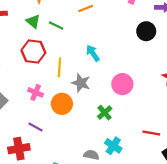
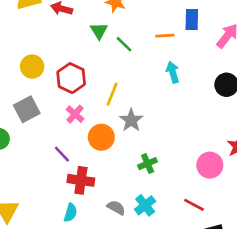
red hexagon: (33, 51) -> (71, 78), moved
cyan arrow: (93, 53) -> (173, 72), moved
pink circle: (122, 84) -> (210, 165), moved
red cross: (19, 149) -> (81, 180), moved

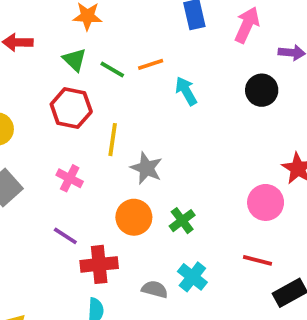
orange line: (165, 36) -> (151, 64), moved
red hexagon: (71, 78) -> (71, 108), moved
orange circle: (101, 137) -> (134, 217), moved

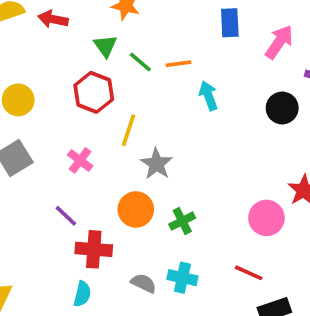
cyan cross: (192, 277) -> (182, 278), turned -36

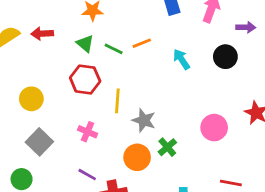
cyan arrow: (208, 96) -> (182, 59), moved
pink circle: (266, 218) -> (214, 128), moved
green cross: (182, 221) -> (167, 147), moved

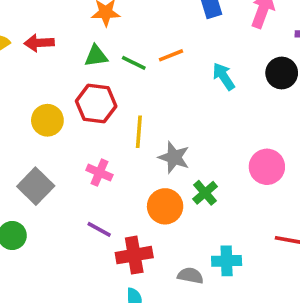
green triangle: (85, 44) -> (96, 56), turned -48
yellow circle: (31, 99) -> (47, 120), moved

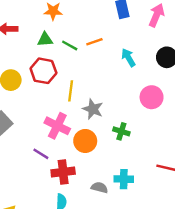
pink circle: (267, 167) -> (152, 97), moved
pink cross: (99, 173) -> (57, 126), moved, size x1.5
green cross: (205, 193) -> (121, 131), moved, turned -35

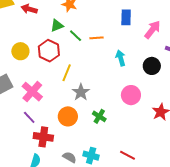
green triangle: (45, 39) -> (57, 26), turned -32
pink cross: (57, 126) -> (32, 92), moved

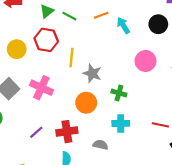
orange line: (96, 38) -> (101, 15), moved
purple line: (29, 117) -> (36, 132), moved, turned -72
cyan cross: (91, 156) -> (121, 123), moved

